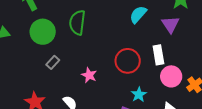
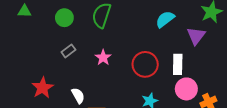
green circle: (43, 32) -> (64, 18), size x0.7
pink star: (89, 75) -> (103, 58), moved

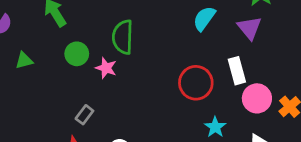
gray rectangle: (68, 51) -> (84, 115), moved
pink star: (103, 58) -> (106, 68), moved

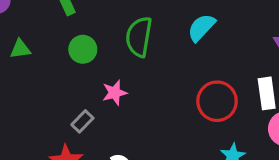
cyan semicircle: (204, 18) -> (201, 27), moved
pink star: (106, 68) -> (115, 93), moved, turned 30

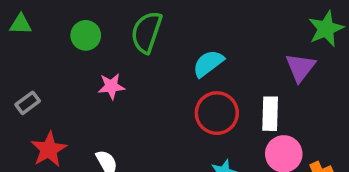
cyan semicircle: (201, 27) -> (208, 63), moved
gray rectangle: (82, 121) -> (28, 103), moved

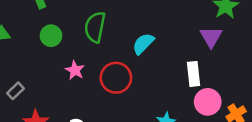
pink star: (111, 86) -> (75, 70), turned -30
red circle: (217, 113) -> (116, 78), moved

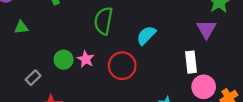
green circle: (51, 36) -> (64, 60), moved

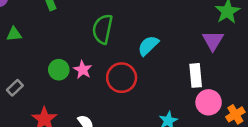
gray rectangle: (33, 78) -> (15, 88), moved

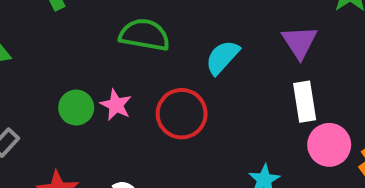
green semicircle: (103, 29) -> (144, 35), turned 92
purple triangle: (213, 41) -> (300, 42), moved

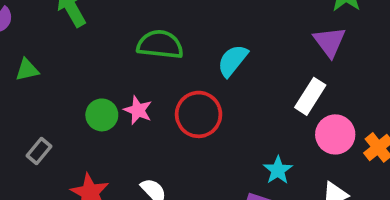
purple triangle: (300, 42) -> (330, 42), moved
white rectangle: (305, 102) -> (310, 96), turned 45

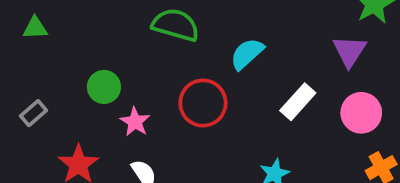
white rectangle: (310, 96) -> (298, 102), moved
pink star: (138, 110) -> (135, 122), moved
pink circle: (335, 134) -> (361, 113), moved

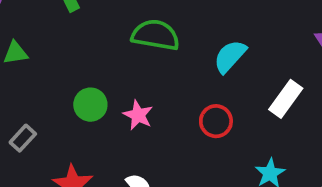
red circle: (203, 103) -> (216, 121), moved, size x0.7
pink star: (135, 122) -> (138, 115), moved

